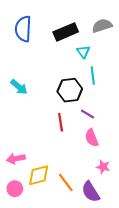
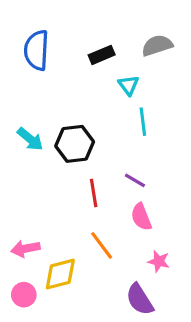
black rectangle: (66, 32) -> (102, 55), size x0.7
black hexagon: (70, 90) -> (75, 144), moved
orange line: (66, 182) -> (102, 245), moved

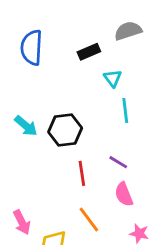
gray semicircle: (157, 45) -> (128, 31), moved
pink arrow: (25, 249) -> (22, 222), turned -105

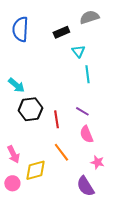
black hexagon: (65, 130) -> (30, 109), moved

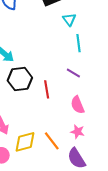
purple line: (82, 111) -> (73, 73), moved
orange line: (61, 152) -> (52, 141), moved
pink star: (97, 162) -> (77, 132), moved

